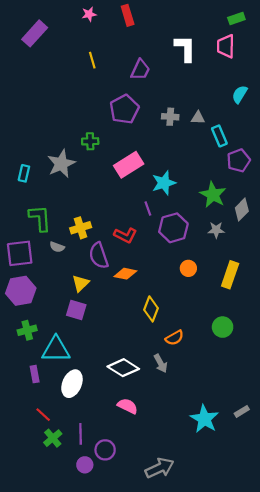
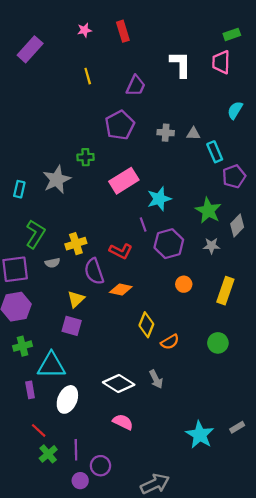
green L-shape: (40, 218) -> (35, 234), turned 36
gray semicircle: (57, 247) -> (52, 263), turned -32
orange semicircle: (175, 338) -> (170, 342), moved

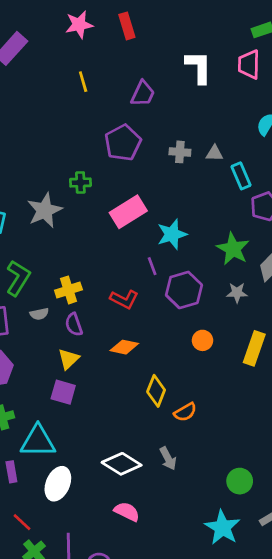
pink star: (84, 30) -> (79, 25), size x1.5
purple semicircle: (94, 271) -> (74, 324), moved, size x0.7
green circle: (218, 343) -> (240, 481), moved

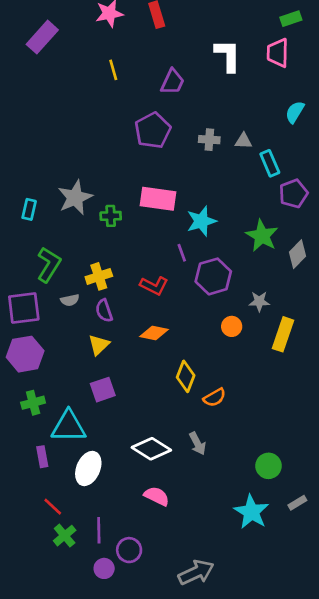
green cross: (80, 183) -> (111, 216), moved
pink rectangle: (128, 212) -> (158, 199), turned 40
gray star: (237, 293) -> (259, 301), moved
purple square: (63, 392) -> (103, 390), moved, turned -35

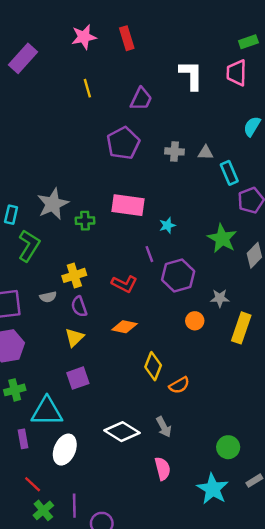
cyan star: (201, 221) -> (167, 225), size x0.6
green L-shape: (49, 265) -> (29, 246), moved
pink semicircle: (157, 496) -> (163, 469), moved, turned 50

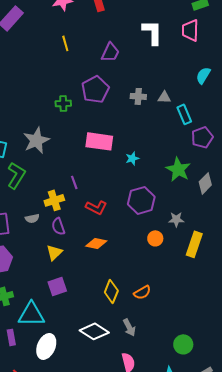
green cross: (85, 221) -> (63, 103), moved
purple line: (149, 254) -> (74, 182), moved
yellow diamond: (153, 366) -> (111, 291), moved

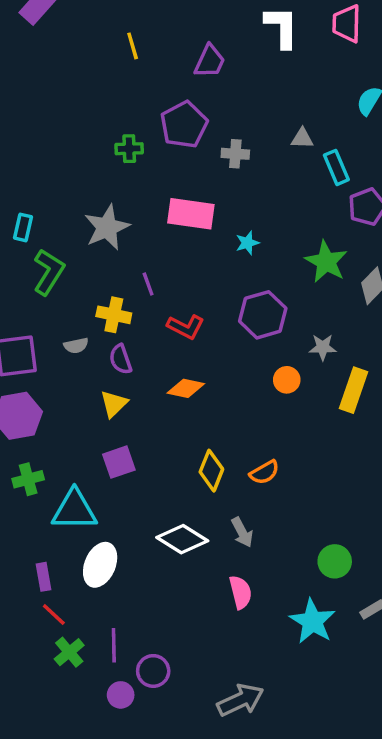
gray cross: (138, 96) -> (235, 154), moved
gray star: (36, 140) -> (107, 227), moved
yellow cross: (54, 200) -> (114, 315), turned 30
purple rectangle: (11, 337) -> (44, 577), moved

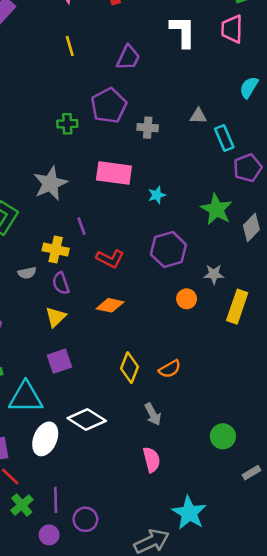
white diamond: (182, 539) -> (87, 419), moved
cyan star: (312, 621) -> (189, 513), moved
purple circle: (121, 695) -> (49, 535), moved

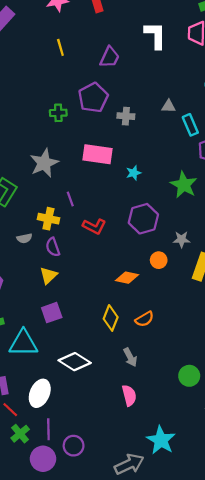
orange diamond: (110, 305) -> (127, 278), moved
white ellipse: (45, 439) -> (40, 393), moved
purple circle: (49, 535) -> (43, 459), size x1.5

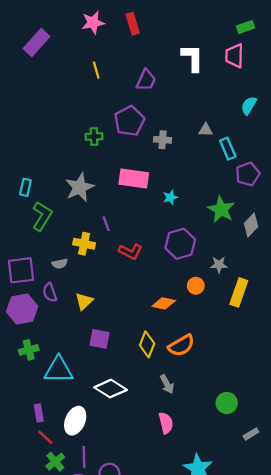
purple semicircle: (53, 247) -> (50, 292), moved
purple square: (52, 313) -> (100, 339), moved, turned 30
orange semicircle: (144, 319) -> (181, 345), size x1.4

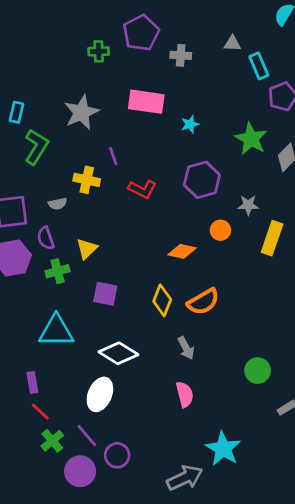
green cross: (29, 350) -> (58, 271), moved
white ellipse: (75, 421) -> (100, 394), moved
purple line: (84, 457) -> (87, 435), turned -40

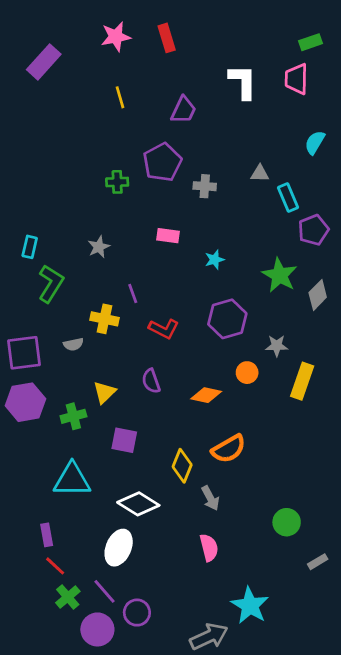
pink rectangle: (146, 102) -> (168, 236), size x0.6
gray star: (81, 112) -> (99, 247), size x0.6
purple semicircle: (46, 238) -> (151, 381), moved
yellow diamond: (162, 300) -> (182, 466), moved

